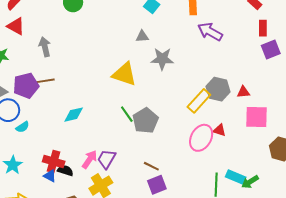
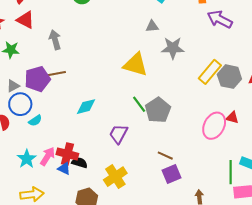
yellow rectangle: (199, 101) -> (210, 72), moved
pink arrow: (90, 159) -> (48, 156), moved
purple trapezoid: (107, 159) -> (118, 134), moved

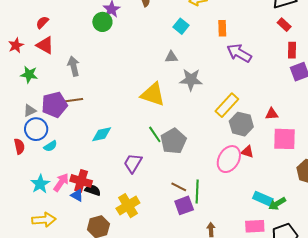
gray hexagon: (229, 77) -> (241, 124), moved
green line: (231, 172) -> (197, 191), moved

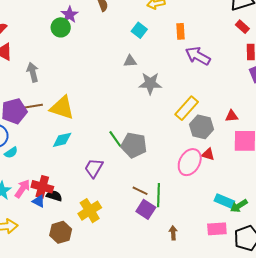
yellow triangle: (153, 94) -> (62, 108), moved
gray pentagon: (173, 141) -> (134, 145), turned -30
purple square: (184, 205) -> (146, 209), turned -36

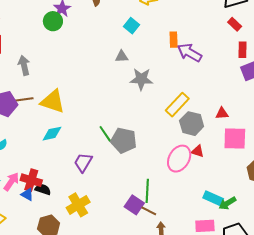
orange rectangle: (181, 31) -> (174, 40), moved
brown line: (140, 191) -> (149, 211), moved

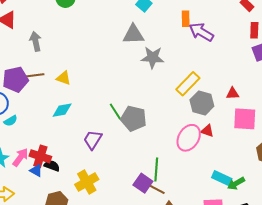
gray triangle: (122, 56) -> (133, 34), size x1.6
yellow triangle: (53, 101) -> (63, 78), size x0.6

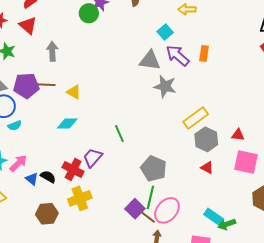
purple arrow: (201, 32) -> (178, 56), moved
gray pentagon: (134, 119) -> (154, 169), moved
pink ellipse: (189, 138) -> (167, 210), moved
red cross: (40, 156) -> (73, 169), moved

